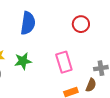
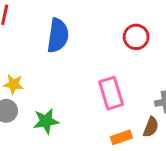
green star: (23, 61) -> (46, 121), moved

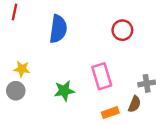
green star: (46, 121) -> (64, 91), moved

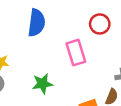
pink rectangle: (102, 76) -> (76, 53), moved

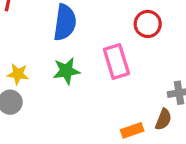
green star: (42, 84) -> (66, 71), moved

